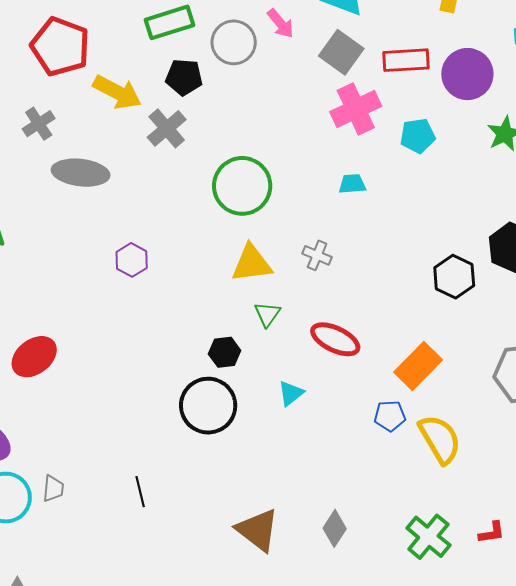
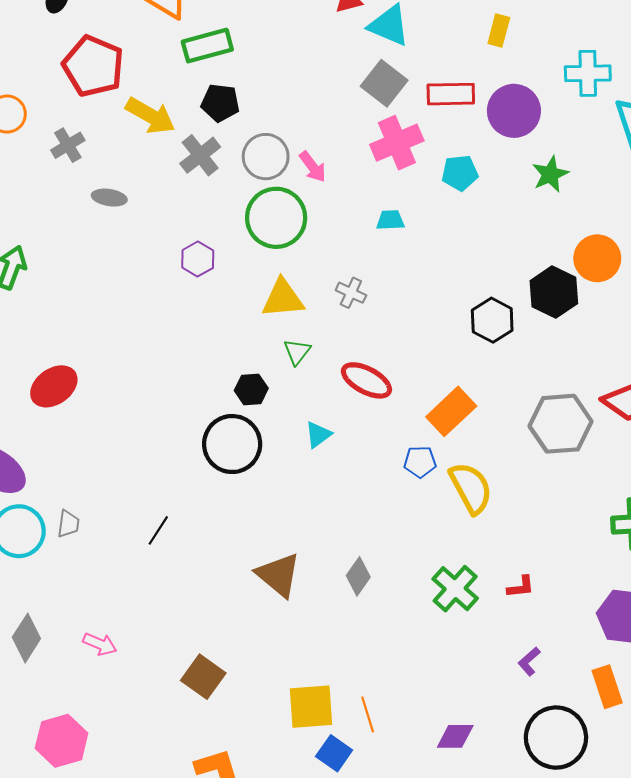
pink arrow: (281, 23) -> (313, 167), moved
gray circle: (234, 42) -> (266, 157), moved
gray ellipse: (81, 173) -> (109, 198), size x0.6
purple hexagon: (132, 260) -> (198, 259), moved
black line: (140, 492) -> (158, 530), turned 44

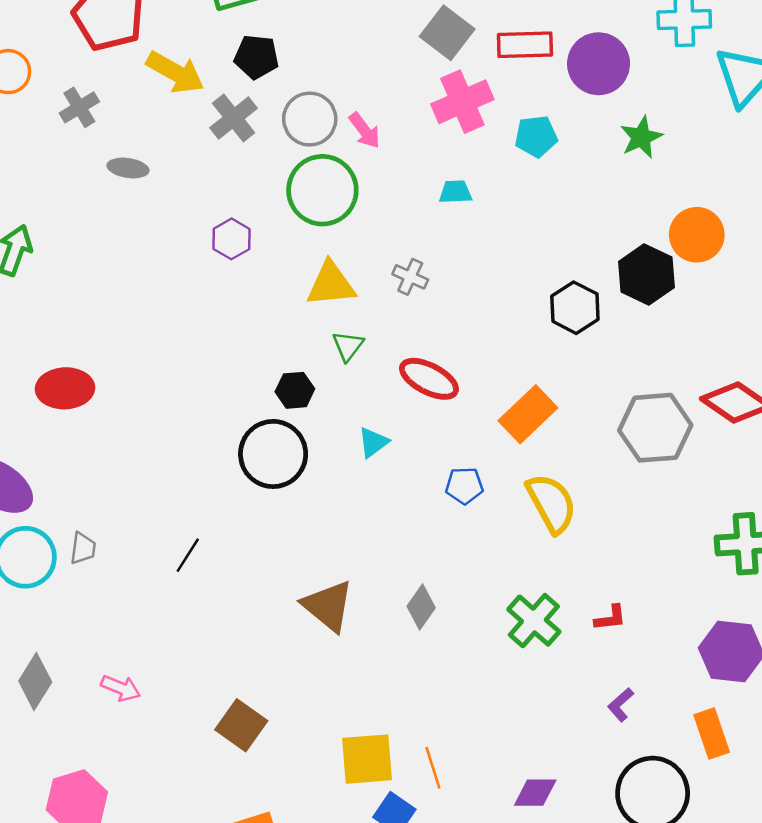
red ellipse: (54, 386) -> (65, 388), turned 33
blue pentagon: (420, 462) -> (464, 486), moved

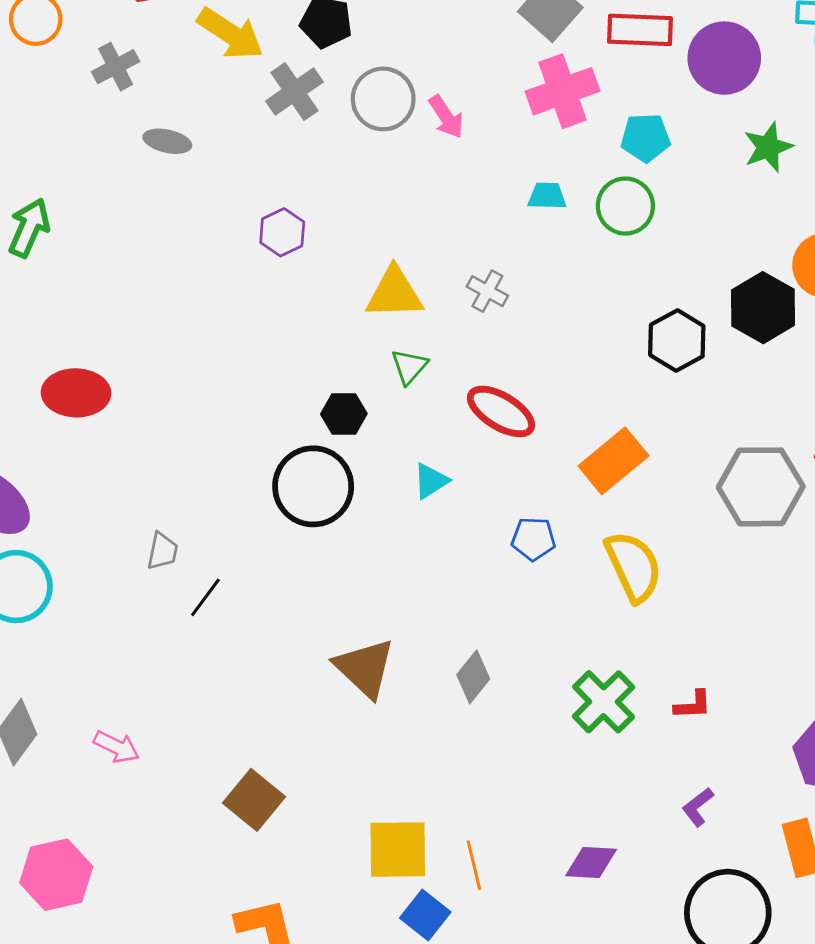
green circle: (322, 190) -> (625, 206), moved, size x0.7
gray trapezoid: (83, 548) -> (162, 551), moved
purple diamond: (535, 793) -> (591, 862), moved

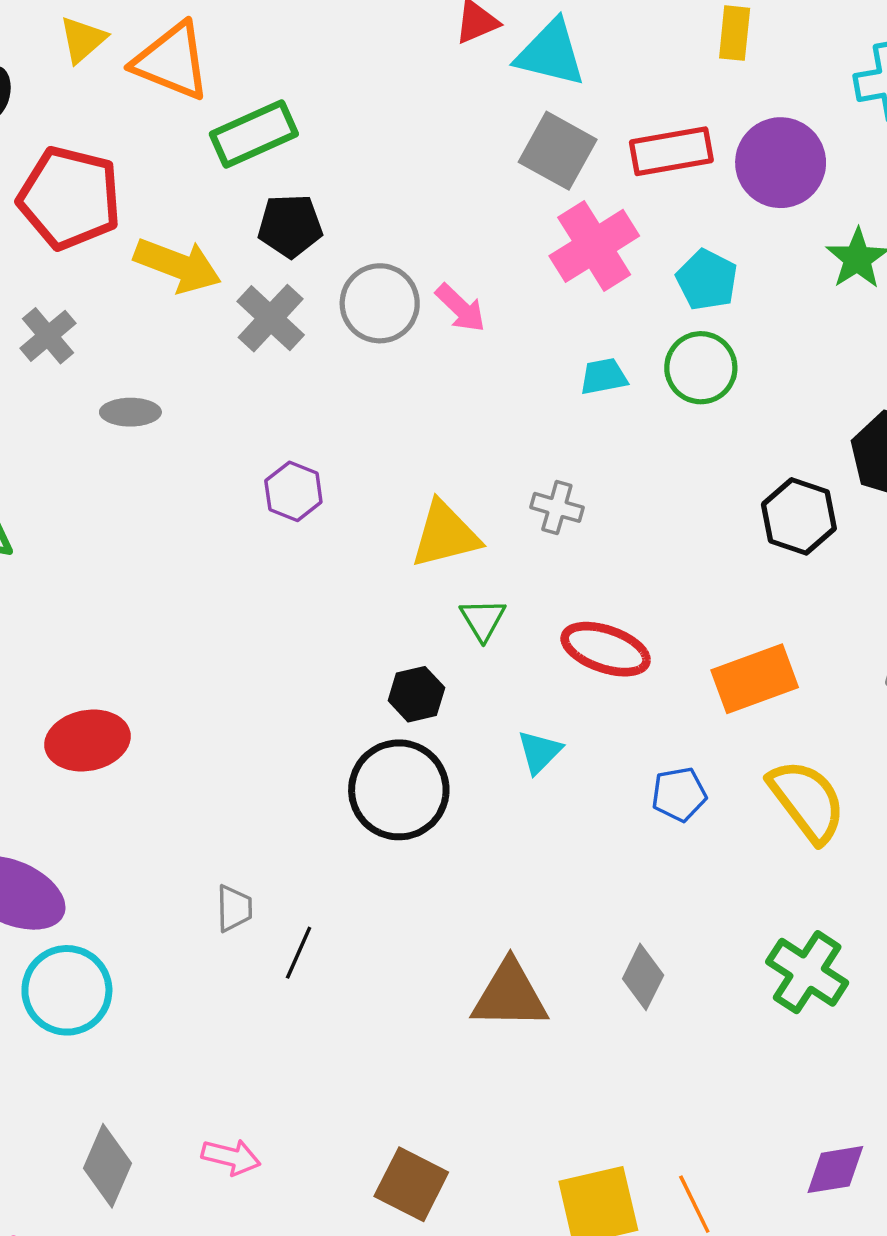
cyan pentagon: (645, 138) -> (707, 280), turned -30
orange rectangle: (613, 461) -> (755, 679), turned 32
brown triangle: (365, 668) -> (510, 995), turned -30

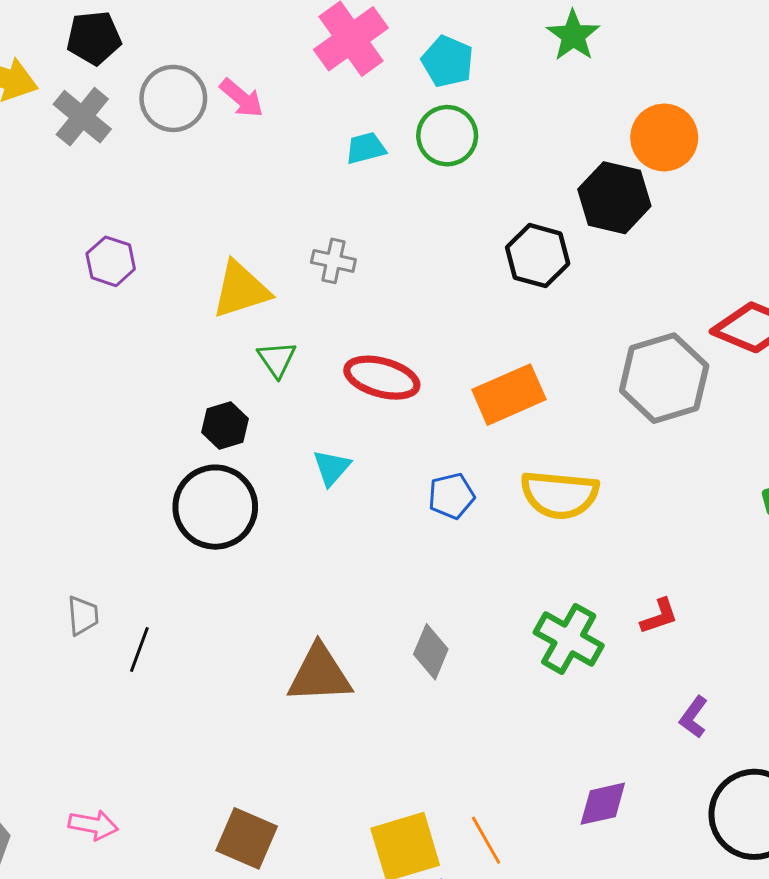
yellow semicircle: (807, 801) -> (560, 495), turned 136

